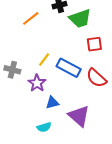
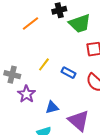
blue rectangle: (69, 68) -> (68, 73), size x0.6
purple star: (37, 83) -> (27, 94), moved

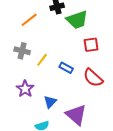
gray cross: (12, 75) -> (22, 51), moved
blue triangle: (52, 107) -> (50, 102), turned -32

